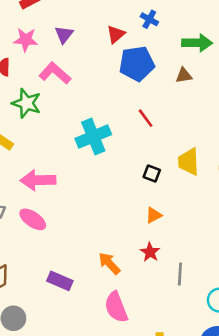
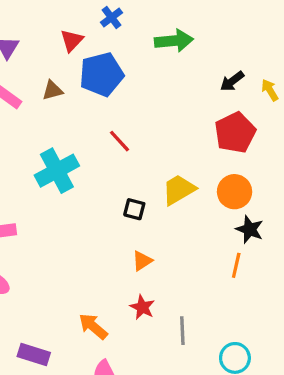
blue cross: (149, 19) -> (112, 17), turned 30
brown triangle: (184, 76) -> (52, 90), moved
yellow trapezoid: (189, 162) -> (179, 190), turned 68

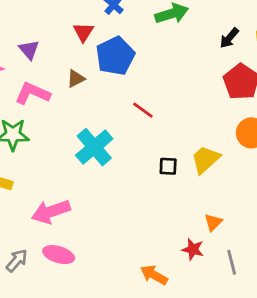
yellow trapezoid: (179, 190) -> (206, 159), moved
orange triangle: (142, 261) -> (213, 222), moved

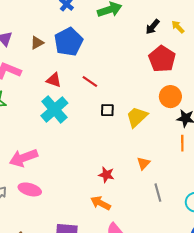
red triangle: (83, 32) -> (54, 80), moved, turned -42
brown triangle: (76, 79) -> (37, 43), moved
black square: (168, 166) -> (107, 110), moved
red star: (193, 249) -> (106, 175), moved

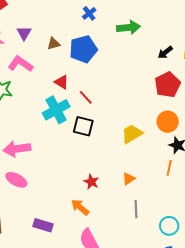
red line: (90, 81) -> (86, 97), moved
black square: (107, 110) -> (83, 126), moved, size x1.5

